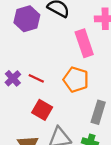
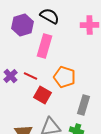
pink rectangle: (84, 43) -> (45, 46), moved, turned 35
red square: (42, 110) -> (43, 95), moved

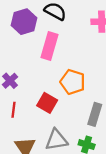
red line: (31, 76) -> (14, 110), moved, turned 72

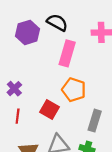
pink rectangle: (49, 46) -> (67, 53), moved

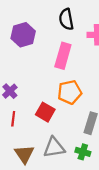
black semicircle: (57, 23) -> (66, 19), moved, turned -130
orange pentagon: (74, 90) -> (70, 92), turned -30

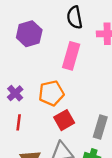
orange pentagon: (70, 92) -> (51, 93), moved
red square: (45, 112) -> (64, 120), moved, turned 30

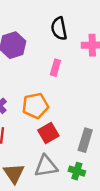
pink rectangle: (71, 56) -> (55, 68), size x0.6

